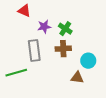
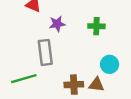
green cross: (65, 29) -> (96, 26), moved, turned -32
brown cross: (63, 49) -> (74, 85), moved

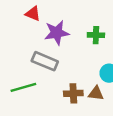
purple star: (57, 24) -> (57, 33), size x1.5
gray rectangle: (45, 52) -> (45, 61), turned -60

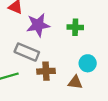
brown cross: (73, 93) -> (46, 71), moved

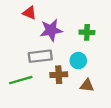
gray rectangle: (27, 52) -> (40, 56), turned -30
cyan circle: (88, 63) -> (78, 61), moved

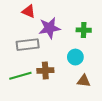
gray rectangle: (40, 56) -> (28, 45), moved
brown cross: (59, 75) -> (45, 71), moved

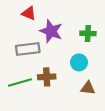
purple star: (49, 28) -> (51, 31), turned 30

